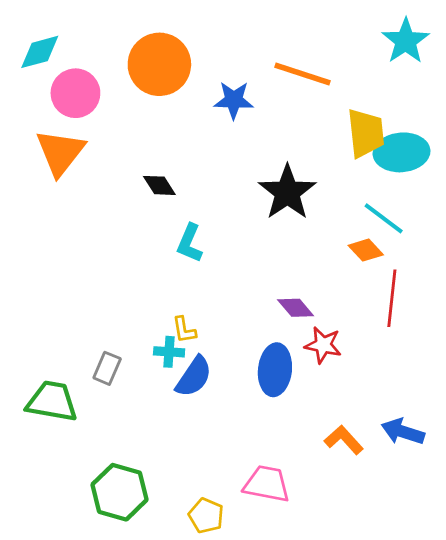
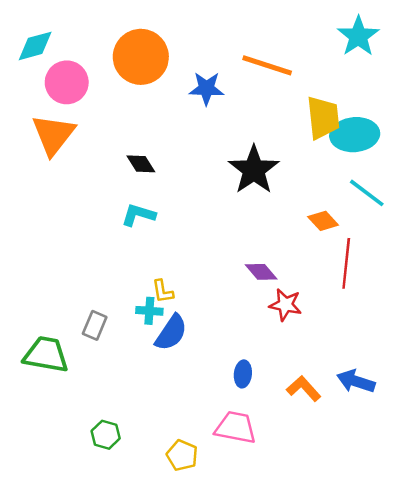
cyan line: (384, 218) -> (367, 193), moved
cyan L-shape: (190, 243) -> (138, 215), moved, turned 84
blue ellipse: (275, 370) -> (243, 374), moved, size x0.6
green hexagon: (119, 492) -> (106, 435), size x0.6

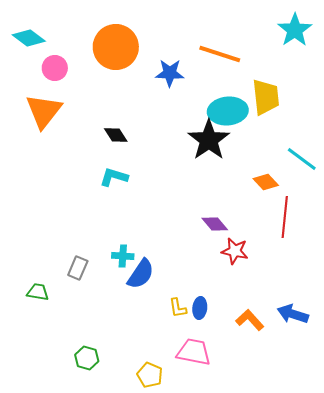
cyan diamond: (35, 46) -> (29, 38), turned 52
pink circle: (67, 82) -> (55, 68), size x0.7
cyan ellipse: (355, 135) -> (228, 111), moved
yellow L-shape: (163, 291) -> (178, 308), moved
green trapezoid: (46, 355) -> (38, 292), size x0.6

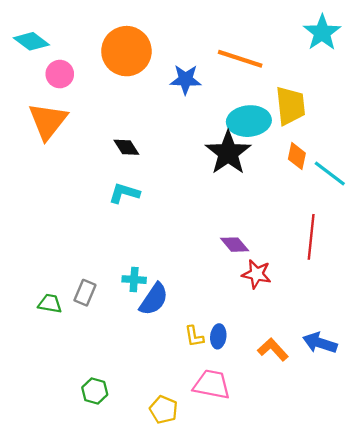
orange diamond: (266, 182) -> (297, 156), moved, turned 55
green trapezoid: (38, 292) -> (50, 304), moved

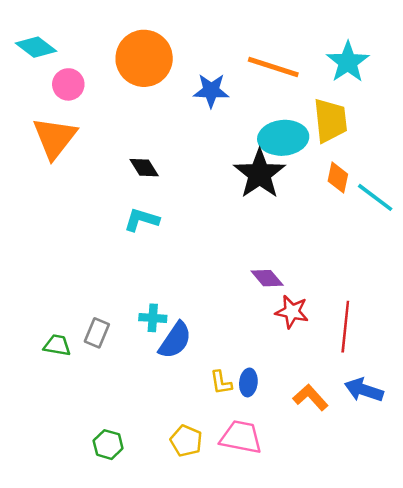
cyan star: (322, 33) -> (348, 62), moved
red line: (311, 237) -> (345, 327), moved
yellow pentagon: (164, 410) -> (186, 441), moved

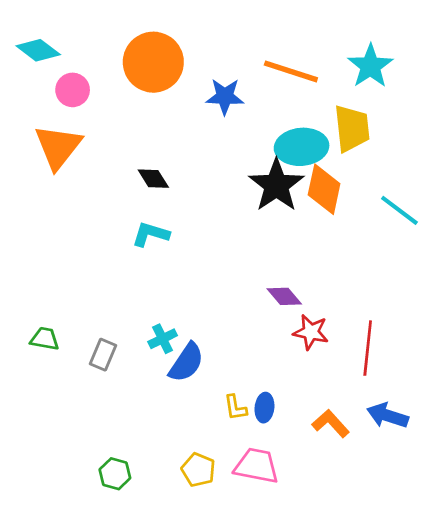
orange diamond: (338, 178) -> (324, 189), moved, size x1.5
cyan cross: (153, 318) -> (163, 339), turned -30
green trapezoid: (57, 345) -> (45, 339), moved

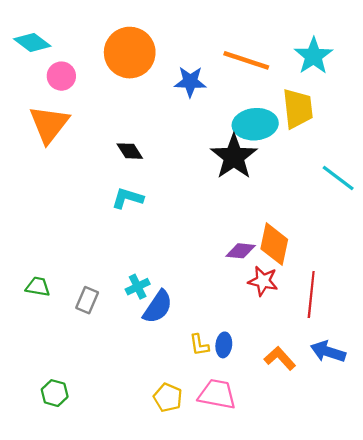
orange diamond: (324, 189) -> (274, 244), moved
purple diamond: (284, 296) -> (241, 251), turned -44
green hexagon: (115, 474) -> (55, 393), moved

